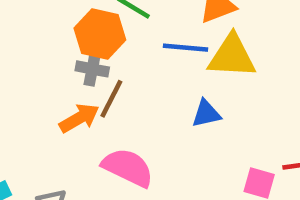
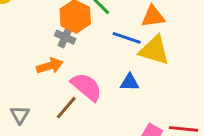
brown line: (111, 99) -> (66, 108), moved
pink semicircle: (128, 168) -> (86, 87), moved

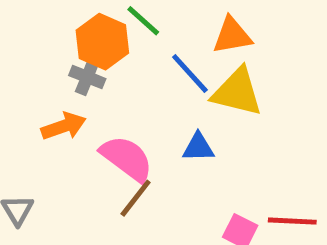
blue line: (127, 38) -> (190, 73), turned 32
brown line: (66, 108) -> (136, 198), moved

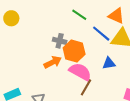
orange triangle: (232, 36) -> (116, 16), turned 42
orange hexagon: (102, 42) -> (74, 51), moved

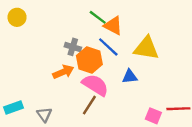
orange triangle: (116, 16) -> (113, 26), moved
blue line: (101, 34) -> (108, 47), moved
brown line: (86, 87) -> (89, 105), moved

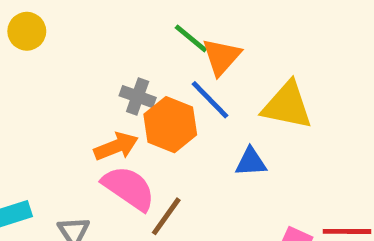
orange triangle: (113, 26) -> (222, 57), turned 42
pink semicircle: (95, 85) -> (129, 188), moved

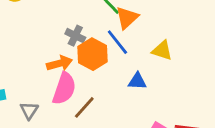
yellow triangle: (287, 106) -> (162, 51), size x0.7
pink semicircle: (129, 188) -> (64, 89), turned 68

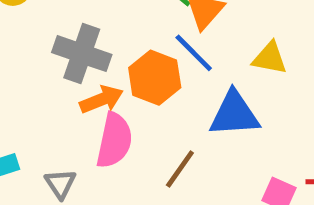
gray cross: (75, 36) -> (82, 54), moved, size x1.6
blue triangle: (137, 81) -> (234, 114), size x1.6
brown line: (84, 107) -> (180, 169), moved

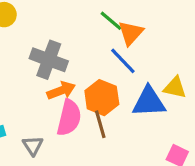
yellow triangle: (270, 58) -> (175, 88), moved
orange hexagon: (155, 78) -> (102, 98), moved
brown line: (180, 169) -> (100, 124), moved, turned -52

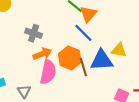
gray cross: (49, 60) -> (34, 33), size x0.7
brown line: (100, 124) -> (83, 67), moved

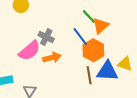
blue line: (83, 33) -> (80, 37), moved
orange hexagon: (70, 58) -> (93, 50), moved
pink semicircle: (48, 72) -> (29, 51), moved, turned 30

